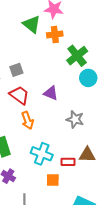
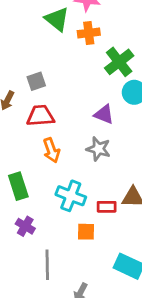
purple triangle: (51, 93) -> (104, 114), moved
red trapezoid: (19, 95) -> (40, 116), turned -40
gray star: (75, 119) -> (98, 149), moved

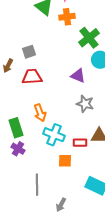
gray star: (98, 149) -> (85, 104), moved
orange arrow: (51, 150) -> (40, 113), moved
purple cross: (25, 226) -> (18, 149), moved

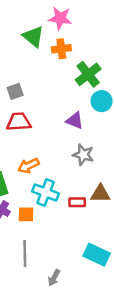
orange arrow: (40, 113) -> (28, 166), turned 84
orange square: (65, 161) -> (26, 214), moved

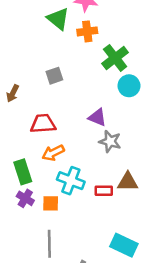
gray square: (15, 91) -> (54, 76), moved
purple triangle: (75, 121) -> (97, 117), moved
red trapezoid: (19, 122) -> (43, 124), moved

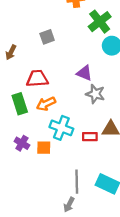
green rectangle: (23, 172) -> (20, 104), moved
gray line: (49, 244) -> (77, 182), moved

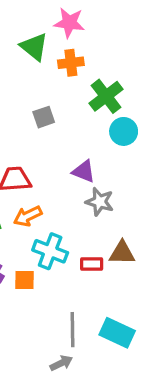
gray square: (47, 37) -> (44, 117), moved
gray arrow: (69, 205) -> (61, 363), turned -144

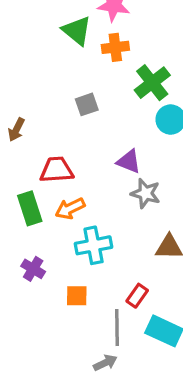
cyan cross: (50, 251) -> (94, 245), turned -32
red rectangle: (92, 264) -> (137, 296), moved, turned -55
orange square: (25, 280) -> (77, 296), moved

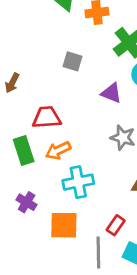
gray square: (87, 104) -> (73, 61), turned 36
purple triangle: (129, 161) -> (111, 93), moved
orange square: (77, 296) -> (64, 225), size x1.5

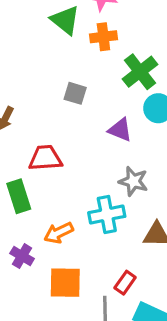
orange arrow: (58, 150) -> (59, 233), moved
cyan cross: (78, 182) -> (107, 215), moved

